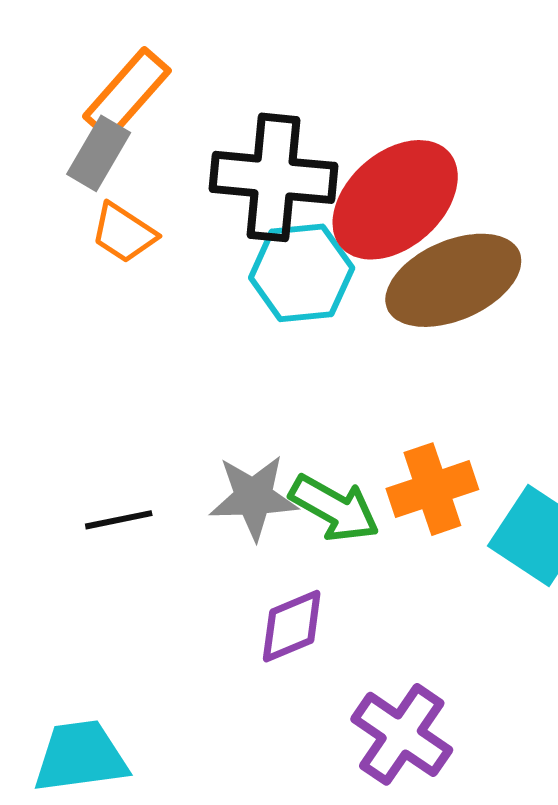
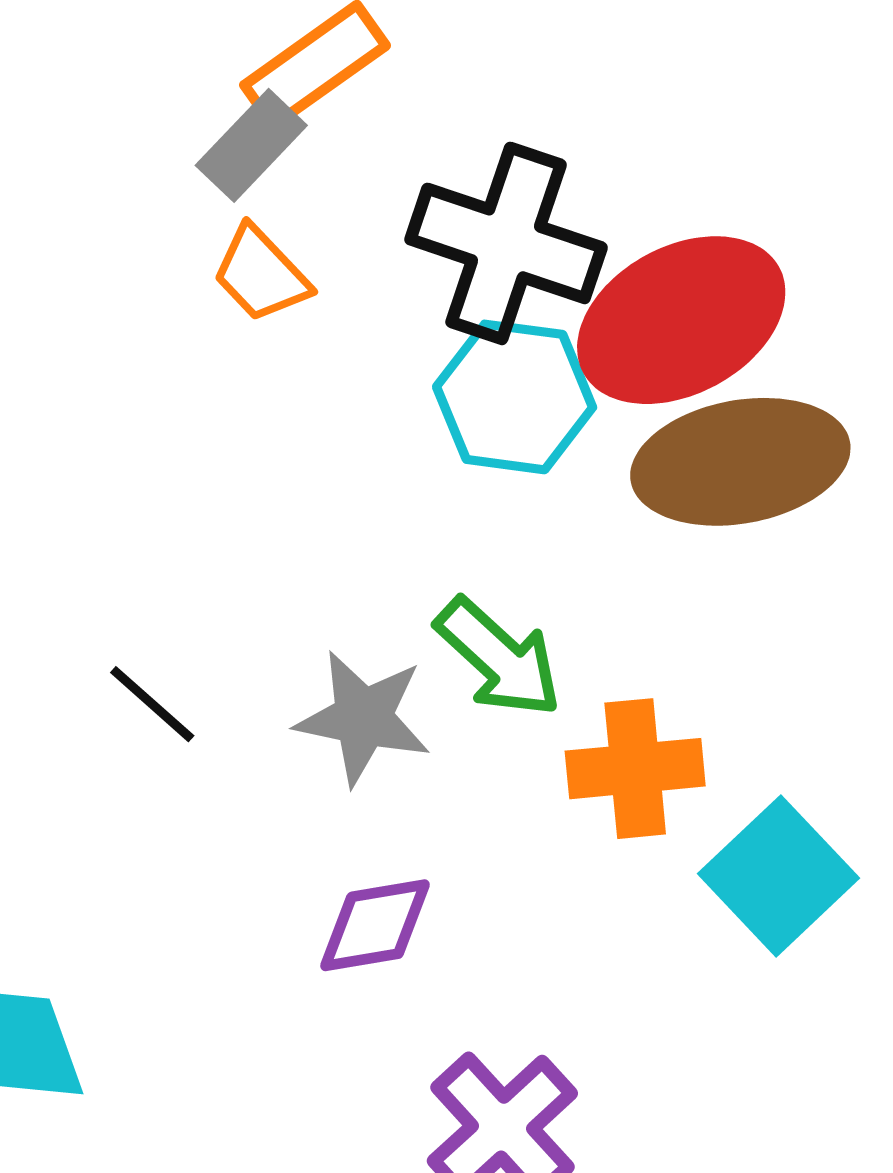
green arrow: (334, 508) -> (499, 658), moved
black line: (119, 520) -> (152, 704), turned 40

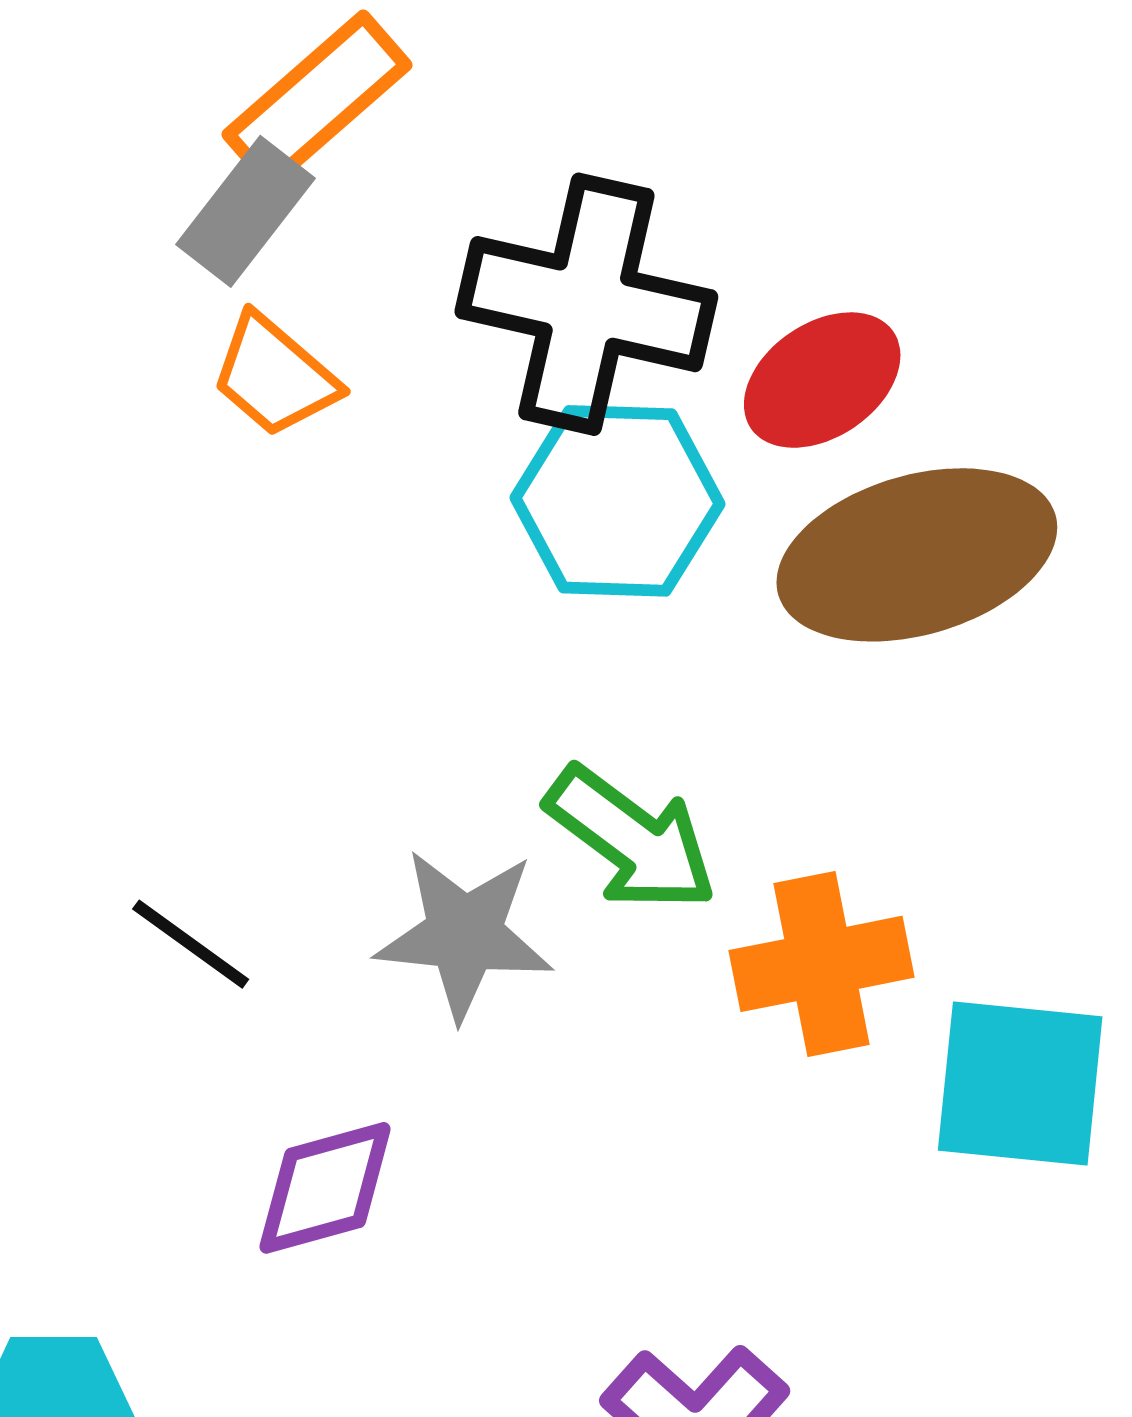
red ellipse: (681, 320) -> (822, 380), size x0.6
cyan square: (779, 876) -> (1020, 1083), turned -35
purple diamond: (375, 925) -> (325, 1188), moved

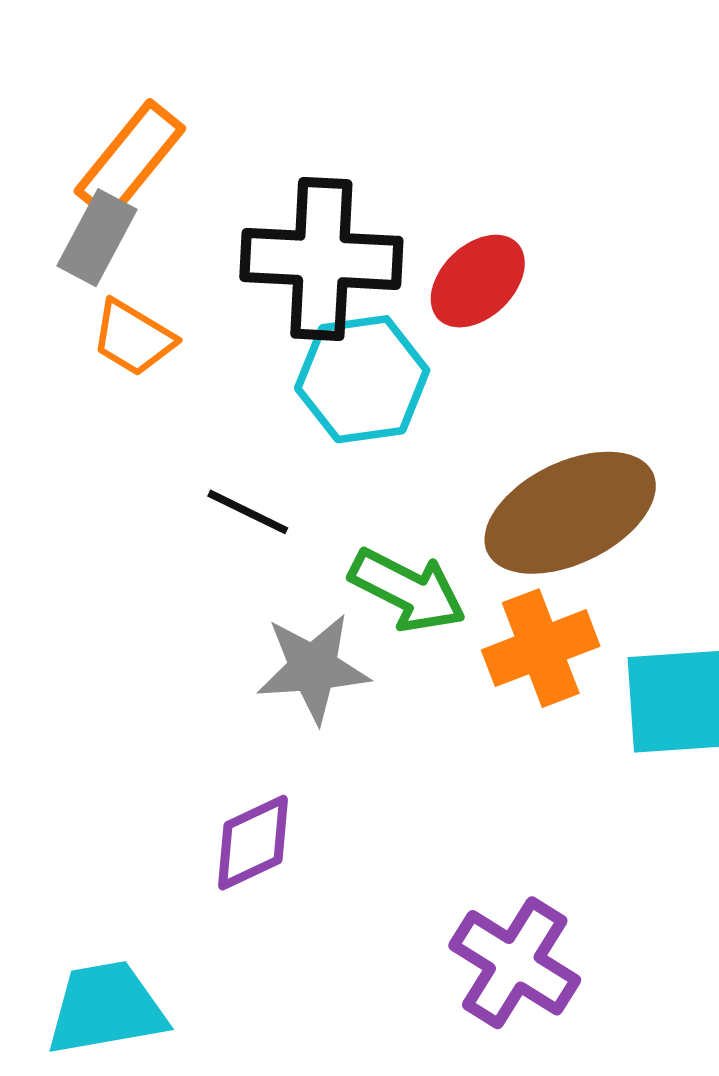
brown ellipse: (917, 555) -> (570, 513), moved
black line: (191, 944) -> (248, 512), moved

